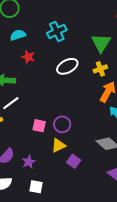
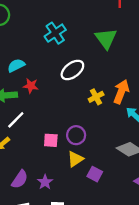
cyan semicircle: (18, 35) -> (16, 65), moved
red star: (28, 57) -> (31, 86), moved
yellow cross: (100, 69) -> (96, 97), moved

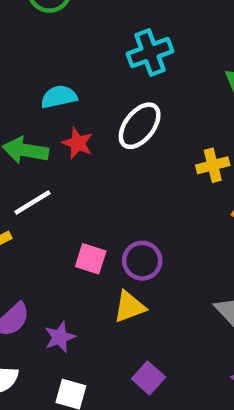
white ellipse: (72, 70) -> (140, 126), moved, turned -30
yellow cross: (96, 97) -> (213, 165), moved
purple square: (95, 174) -> (148, 378), moved

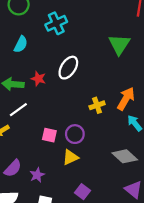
cyan cross: (150, 53) -> (56, 23), moved
cyan semicircle: (59, 97) -> (21, 44), moved, turned 133
yellow cross: (213, 165) -> (97, 105), moved

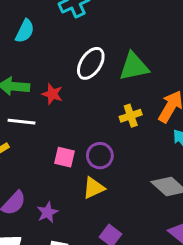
green triangle: (119, 44) -> (134, 67), moved, turned 45
red star: (38, 79) -> (52, 94), moved
white line: (18, 110) -> (22, 122), turned 42

